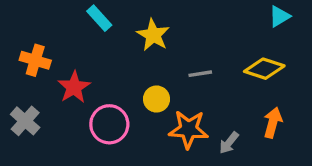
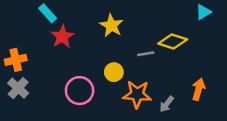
cyan rectangle: (99, 18) -> (48, 13), moved
orange cross: (35, 60) -> (16, 60), moved, turned -30
yellow diamond: (264, 69) -> (173, 41), moved
red star: (74, 87) -> (62, 37), moved

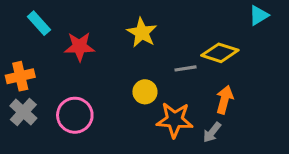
cyan rectangle: (48, 13) -> (39, 23), moved
red star: (62, 37) -> (79, 47), turned 30
orange arrow: (199, 89) -> (224, 100), moved
pink circle: (80, 91) -> (75, 115), moved

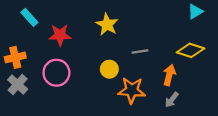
yellow diamond: (220, 53) -> (191, 50), moved
pink circle: (75, 115) -> (56, 73), moved
gray arrow: (212, 132) -> (172, 100), moved

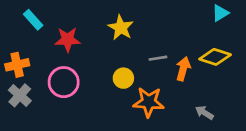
orange arrow: (169, 75) -> (183, 69), moved
gray arrow: (172, 100) -> (204, 113), moved, turned 84

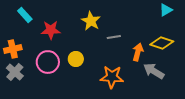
gray line: (158, 58) -> (114, 37), moved
yellow circle: (123, 78) -> (76, 59), moved
gray arrow: (204, 113) -> (154, 71), moved, size x1.5

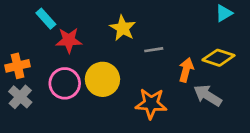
cyan rectangle: (25, 15) -> (46, 19), moved
yellow circle: (76, 59) -> (102, 79), size x1.6

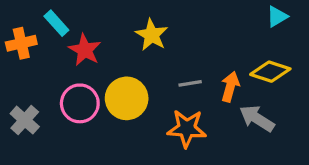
red star: (69, 40) -> (85, 50), turned 30
gray line: (154, 50) -> (190, 83), moved
orange cross: (18, 66) -> (21, 43), moved

